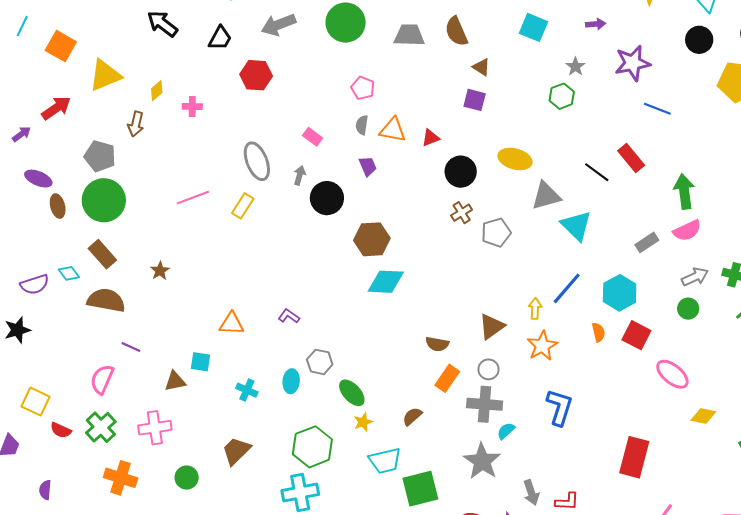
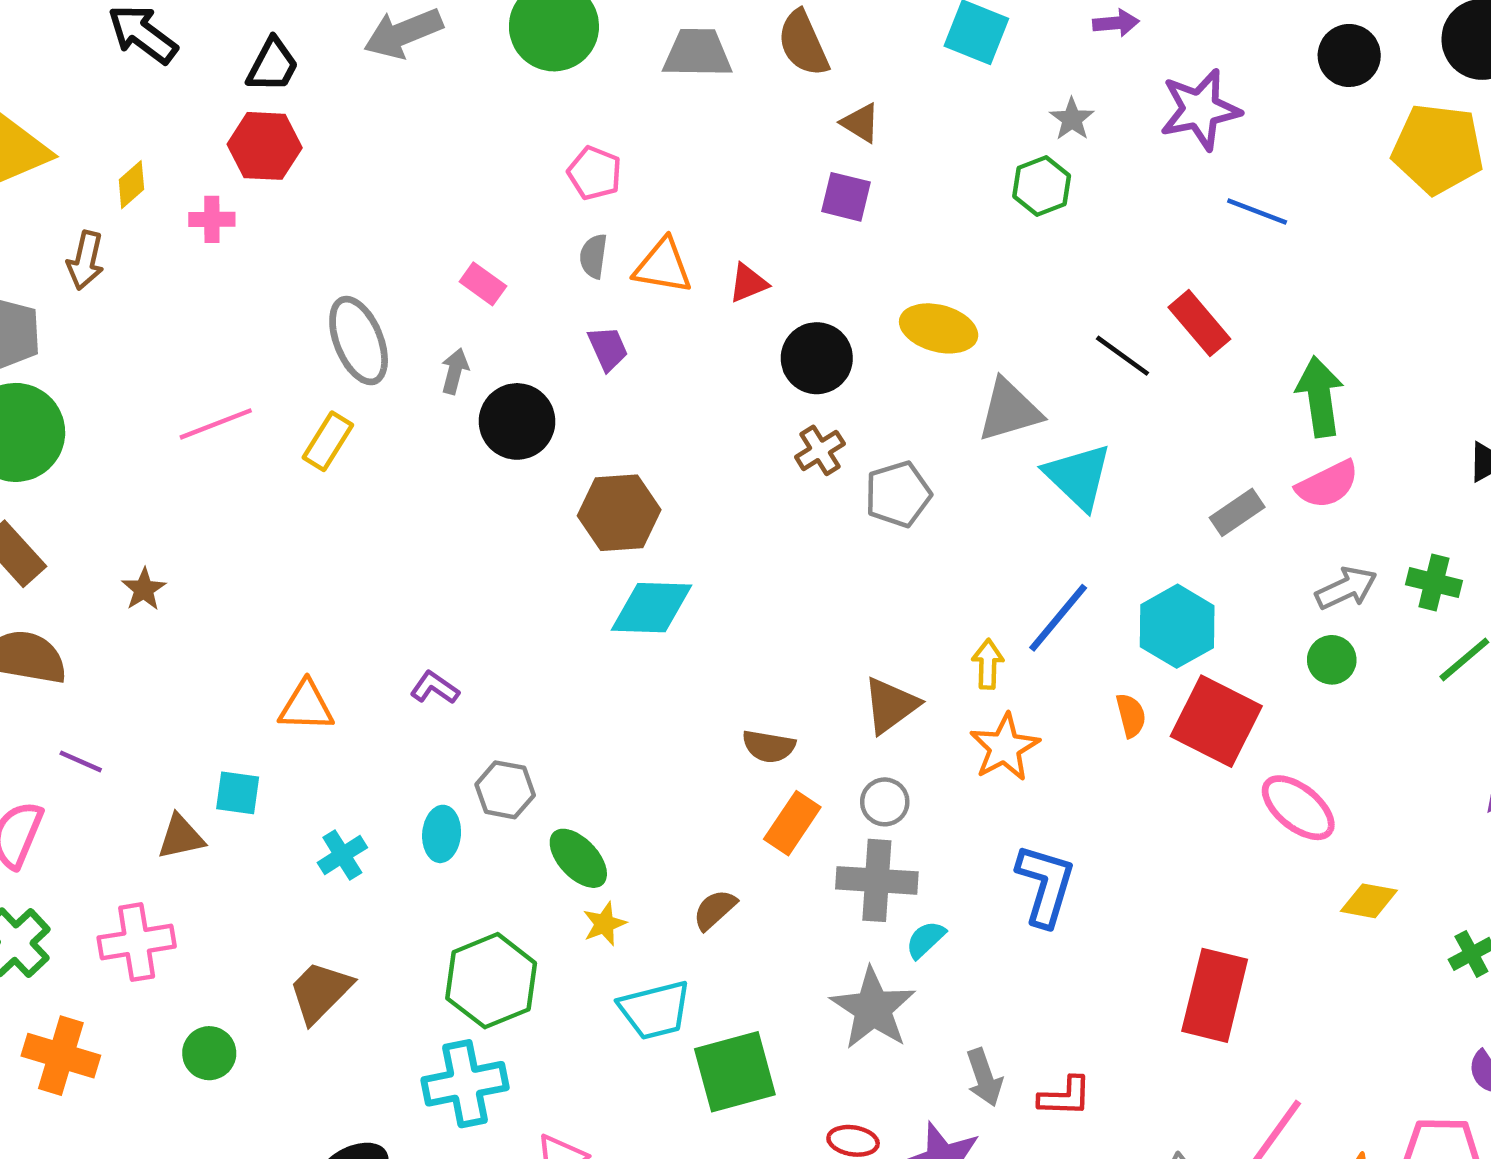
red hexagon: (256, 75) -> (265, 146), moved
red square: (636, 335) -> (1216, 721), size x1.4
cyan cross: (247, 390) -> (342, 855), turned 35

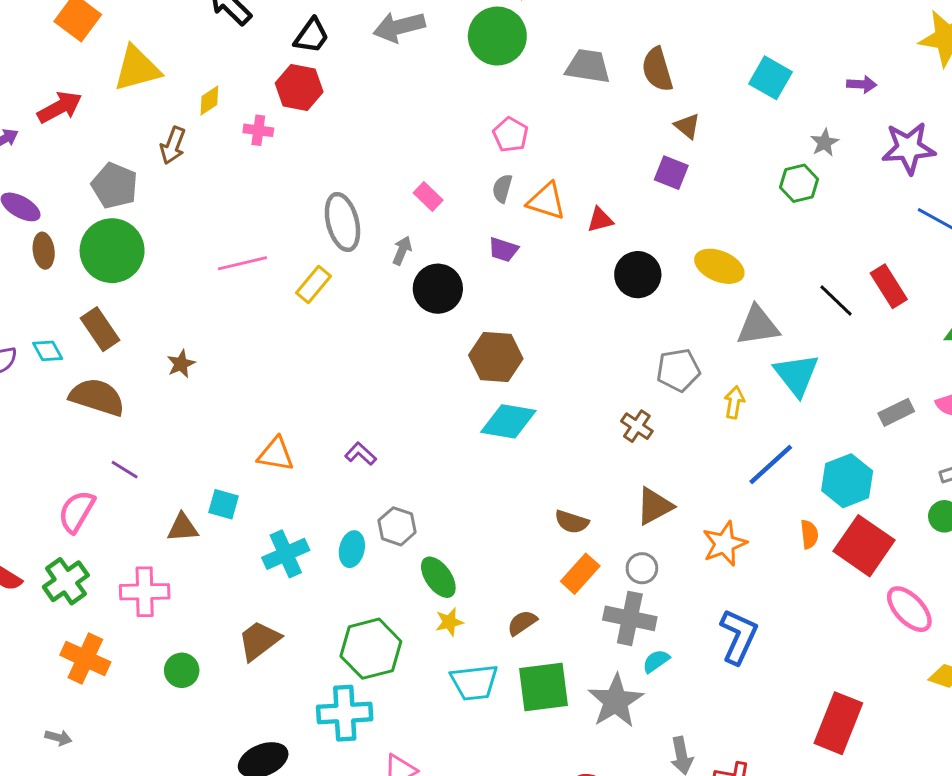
purple trapezoid: (608, 349) -> (503, 250), turned 124
brown cross: (820, 450) -> (637, 426), moved, turned -32
yellow arrow: (988, 664) -> (734, 402), moved
cyan cross: (342, 855) -> (286, 554), size x1.4
green square: (735, 1072) -> (543, 687), moved

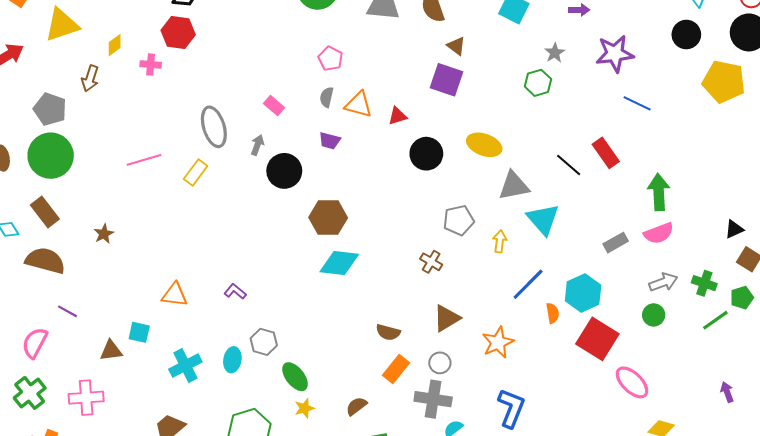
purple square: (671, 173) -> (446, 80), size x1.4
orange semicircle: (809, 534) -> (553, 313), moved

